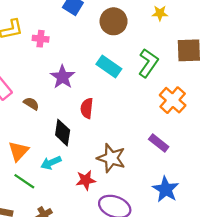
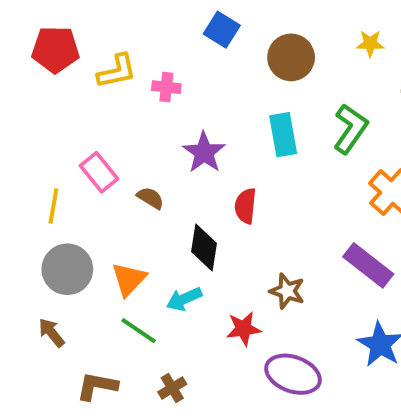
cyan rectangle: (109, 67) -> (283, 135), turned 45
purple rectangle: (159, 143) -> (368, 265), size x1.4
brown star: (111, 158) -> (287, 291), size x0.7

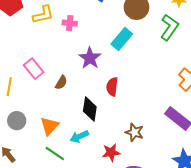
green L-shape: (350, 129) -> (169, 27), moved
cyan rectangle: (283, 135) -> (122, 39), moved, turned 50
brown semicircle: (150, 198) -> (61, 82), turned 88
gray circle: (67, 269) -> (17, 121), size x0.7

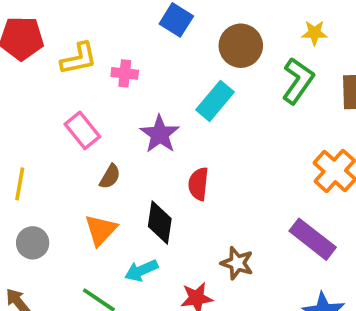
pink rectangle: (34, 69) -> (82, 130), moved
orange triangle: (50, 126) -> (101, 230), moved

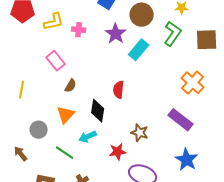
cyan rectangle: (215, 101) -> (139, 50), moved
purple star: (160, 134) -> (116, 34), moved
gray circle: (33, 243) -> (39, 130), moved

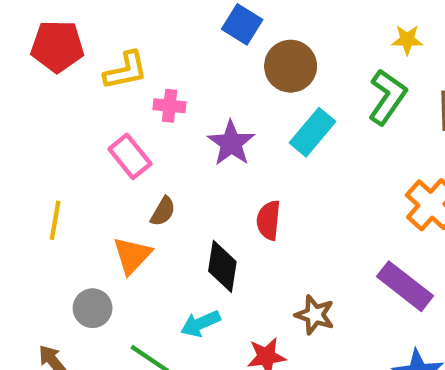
brown circle: (142, 15) -> (291, 66), moved
pink cross: (79, 30) -> (170, 106), moved
purple star: (116, 34) -> (231, 143), moved
orange triangle: (66, 115) -> (132, 255), moved

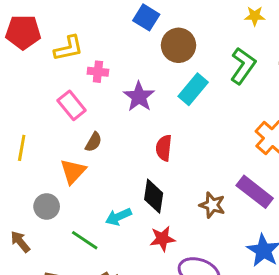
yellow star: (407, 40) -> (255, 16), moved
black diamond: (222, 266) -> (154, 196), moved
brown star: (315, 315) -> (212, 205), moved

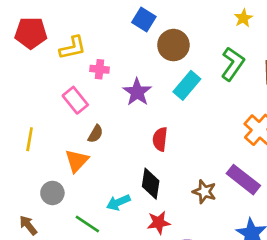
yellow star: (255, 16) -> (243, 18), turned -30

